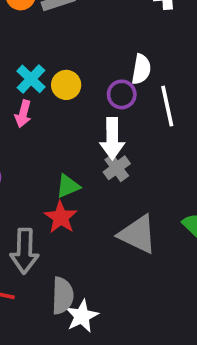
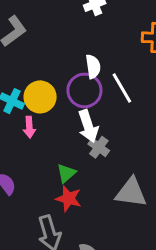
yellow circle: (66, 85) -> (40, 97), size x1.4
purple circle: (122, 94) -> (84, 90), size x1.5
pink arrow: (23, 114) -> (29, 127), moved

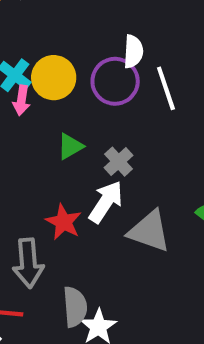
white arrow: (88, 126) -> (106, 202), moved, turned -140
pink arrow: (29, 127) -> (21, 100), moved
green triangle: (66, 173) -> (70, 146), moved

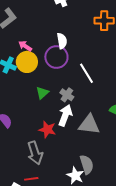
white line: (166, 88) -> (87, 73), moved
pink arrow: (21, 100) -> (25, 46), moved, turned 128
gray semicircle: (75, 307) -> (87, 165), moved

